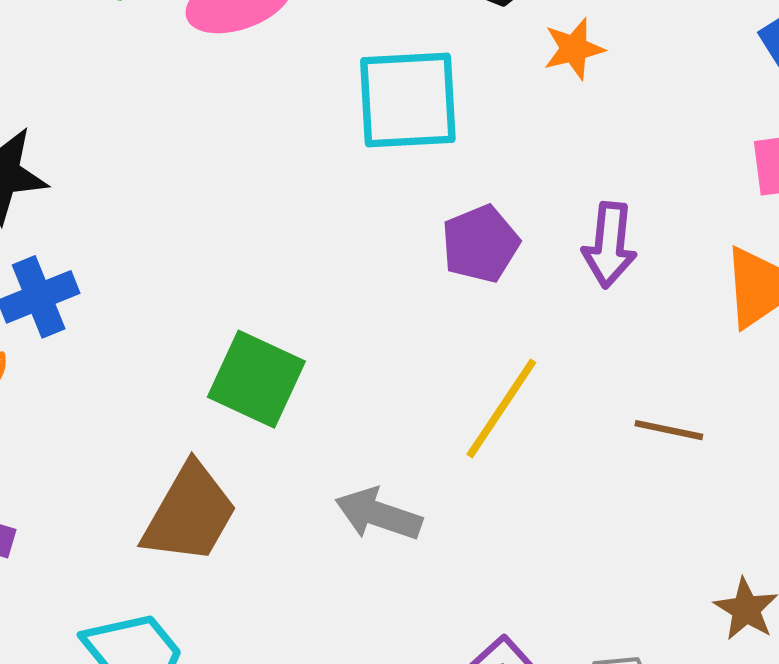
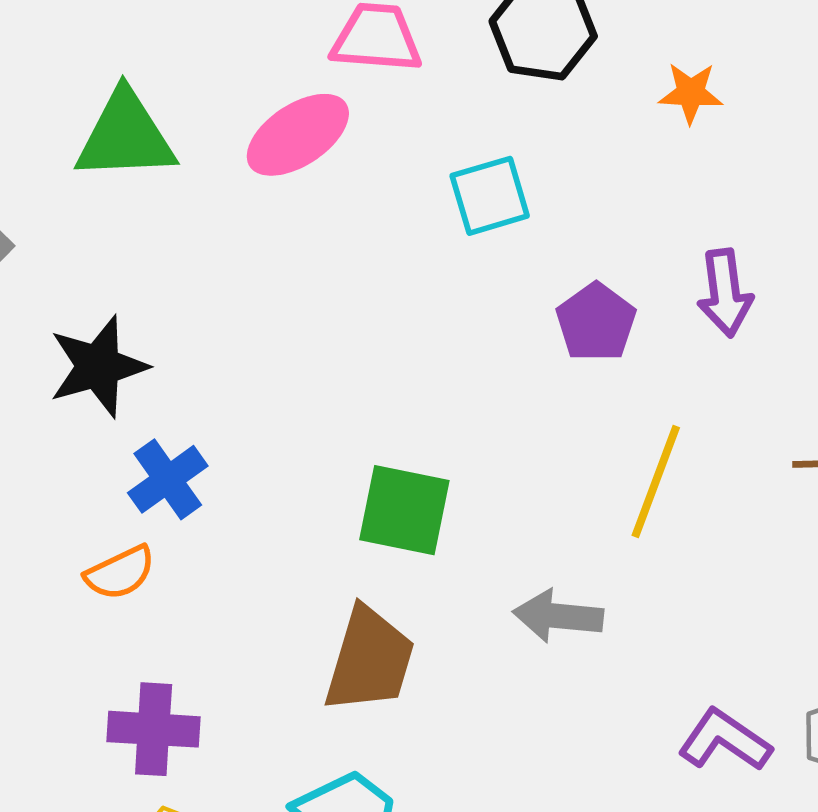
orange star: (574, 49) -> (691, 93), moved, turned 30
cyan square: (408, 100) -> (490, 196), size x0.7

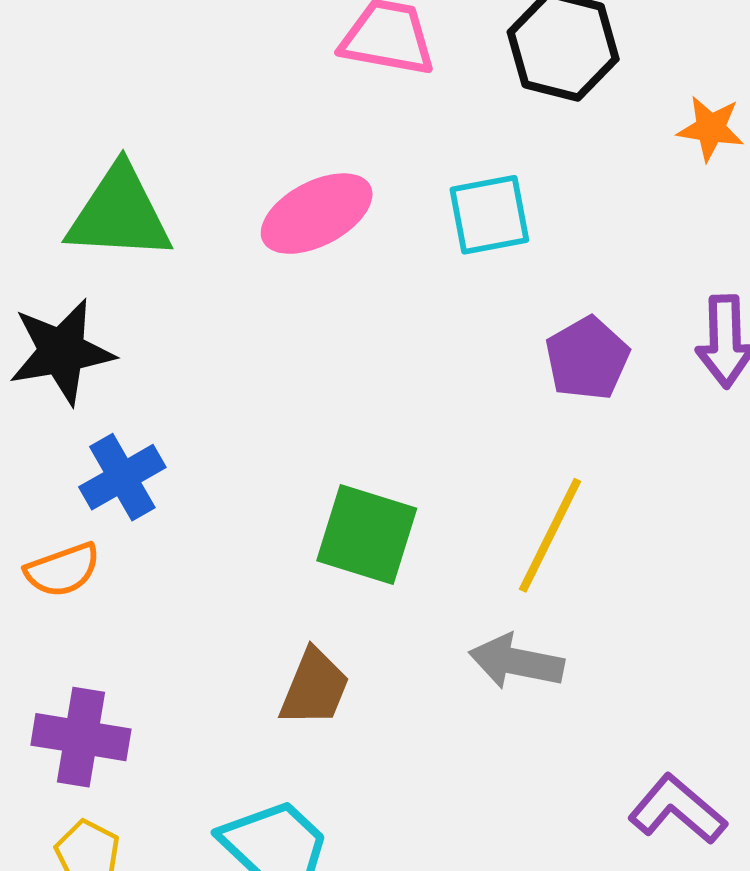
pink ellipse: (298, 135) -> (317, 214), moved
green triangle: (125, 136) -> (119, 214), moved
yellow line: (656, 482) -> (550, 535), moved
brown trapezoid: (370, 660) -> (314, 688), size x0.7

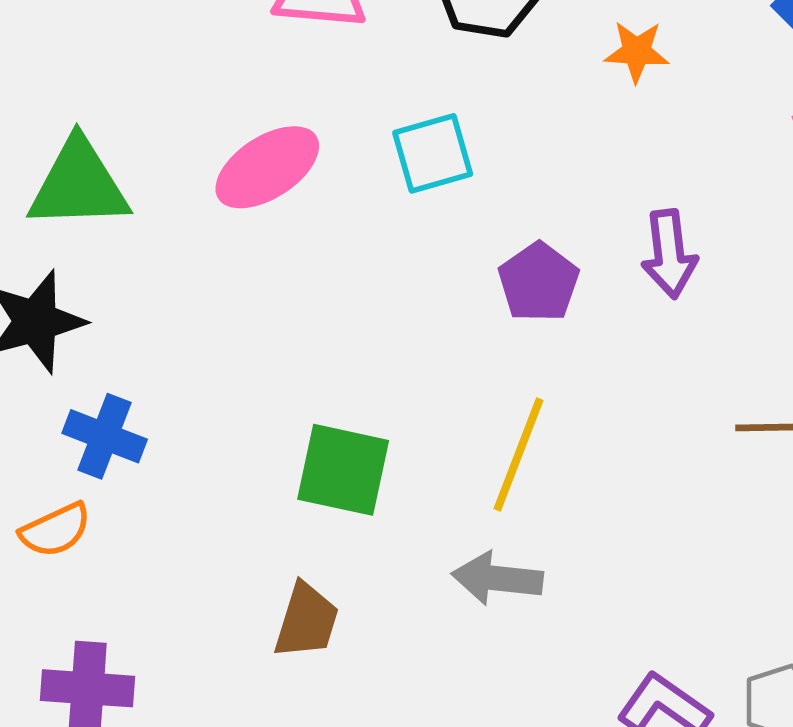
blue cross: (122, 477) -> (105, 436), turned -34

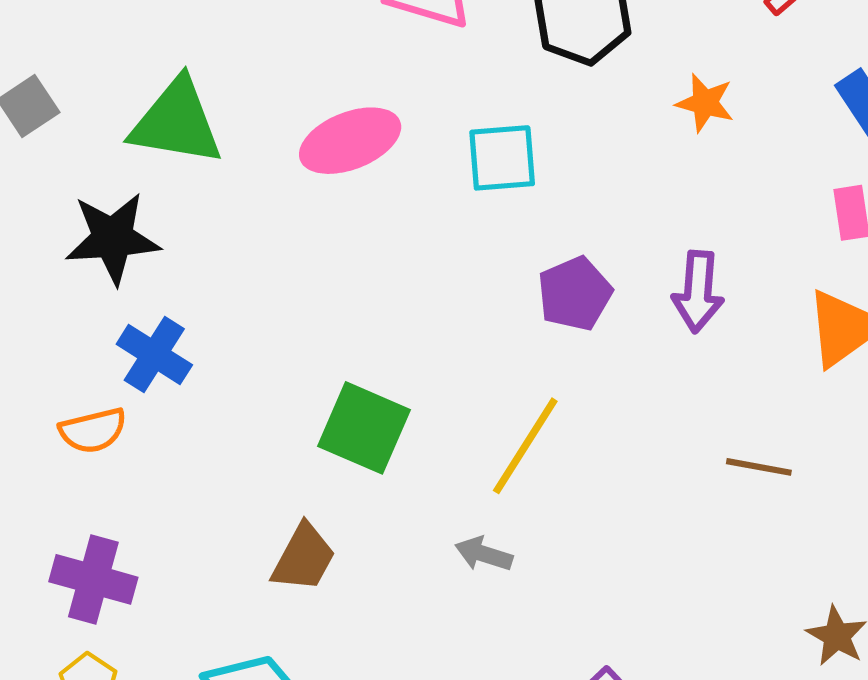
gray arrow: (497, 578) -> (484, 554), size x0.7

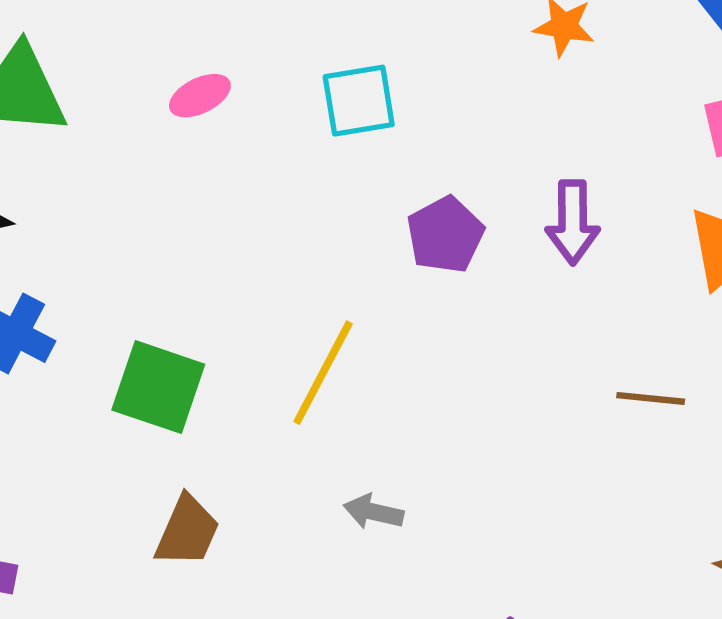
pink ellipse: (350, 141) -> (200, 96), size x0.6
green square: (364, 428) -> (158, 387), moved
yellow line: (525, 446) -> (323, 373), moved

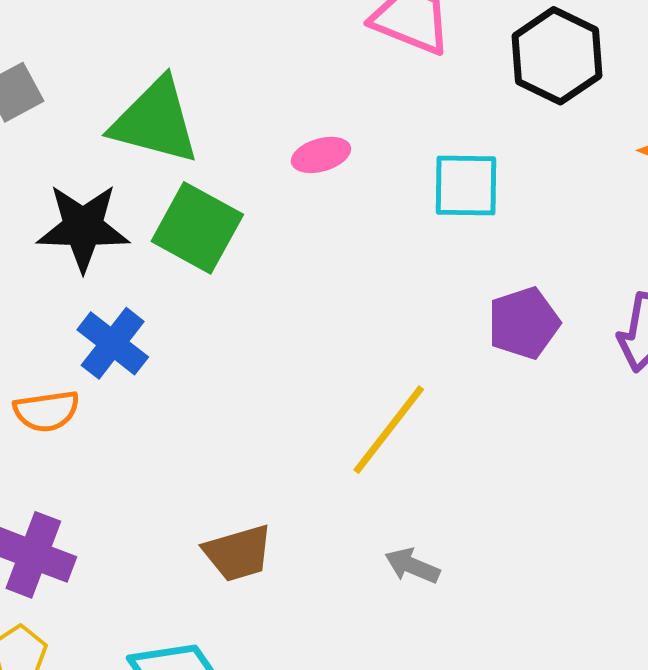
green square: (158, 387) -> (197, 228), moved
brown trapezoid: (187, 531) -> (238, 553), turned 40

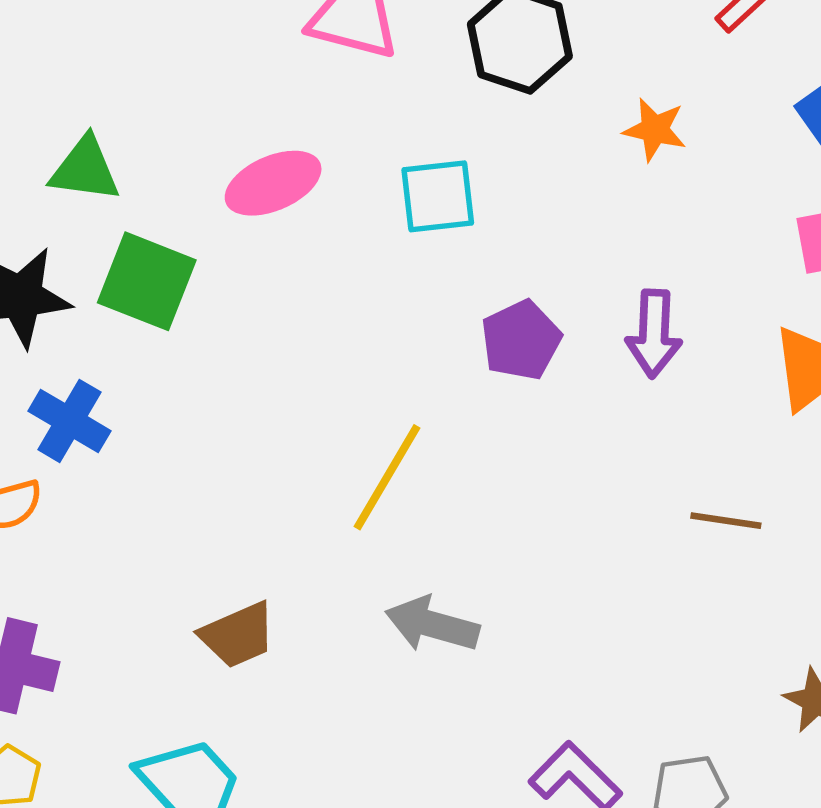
green triangle: (155, 121) -> (85, 169), size x0.7
pink ellipse: (321, 155) -> (273, 183), size x1.5
gray arrow: (412, 566) -> (432, 624), size x1.5

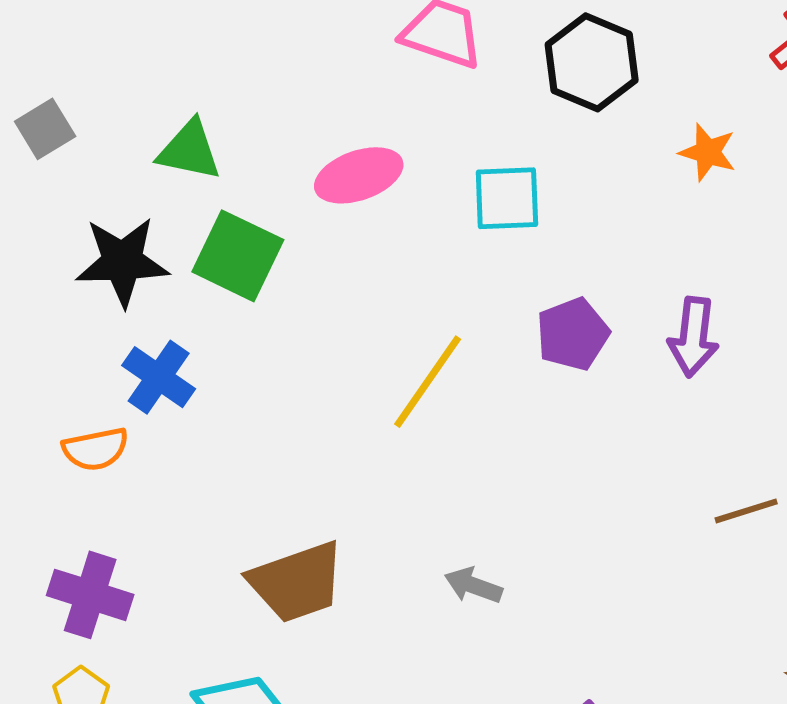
yellow line: (387, 477) -> (428, 382), moved
brown line: (726, 521) -> (746, 511), turned -30
gray arrow: (432, 624) -> (473, 585), size x0.7
brown trapezoid: (238, 635) -> (297, 582), size x1.4

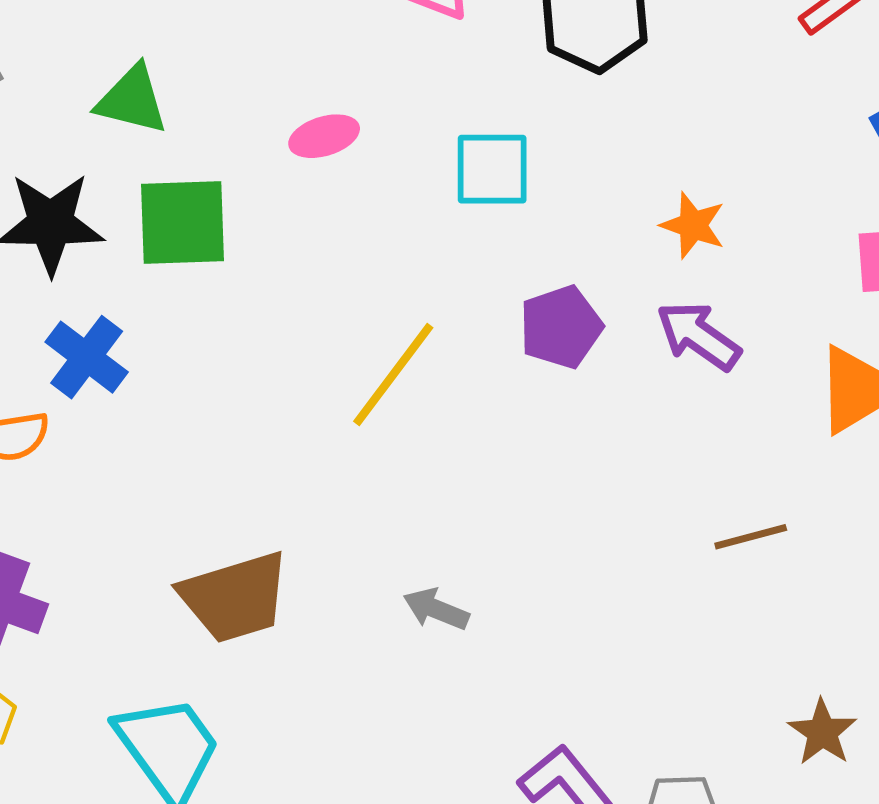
orange star: (708, 152) -> (693, 225), moved
pink ellipse: (359, 175) -> (324, 136), size x0.7
green square: (238, 256) -> (183, 222), turned -30
purple arrow: (693, 337) -> (698, 336), turned 116

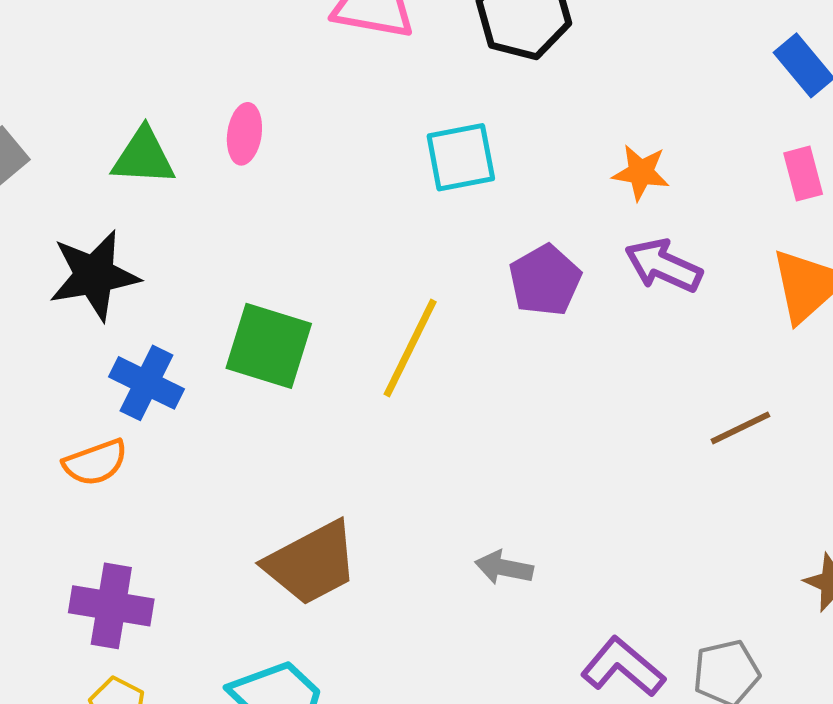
pink ellipse: (324, 136) -> (244, 134), moved, turned -54
green square: (183, 222) -> (269, 346), moved, turned 30
gray arrow: (436, 609) -> (504, 568), moved

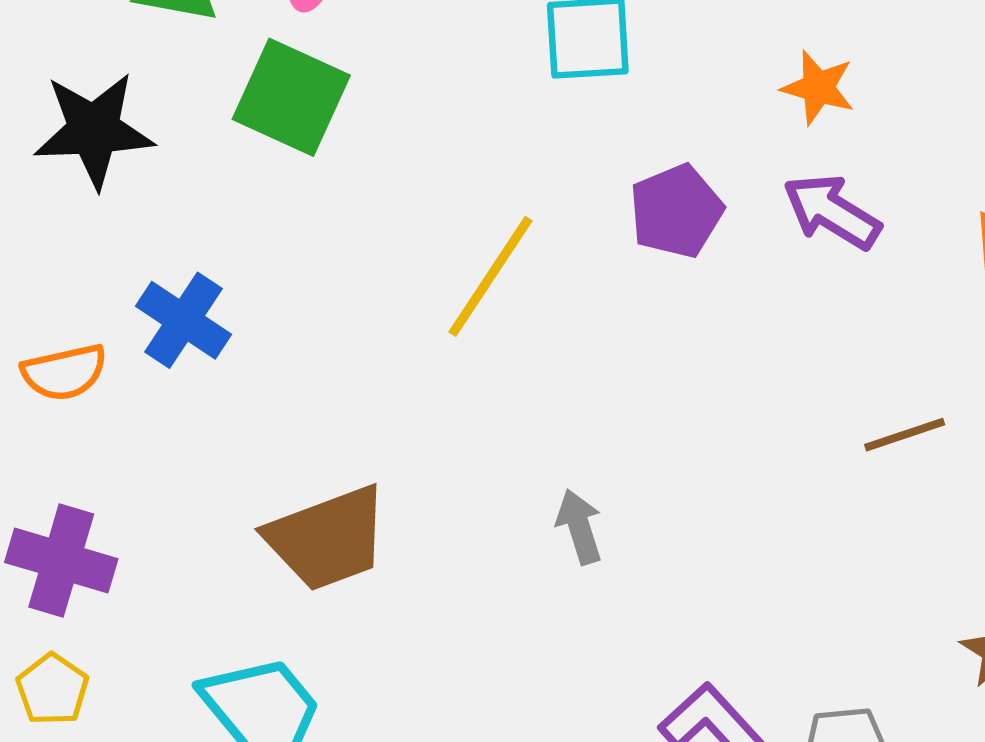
green square: (269, 346) -> (291, 97), moved
blue cross: (146, 383) -> (184, 320), moved
gray arrow: (504, 568) -> (579, 527), moved, turned 54

